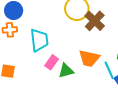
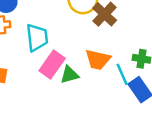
pink rectangle: (52, 62) -> (52, 65), size x1.5

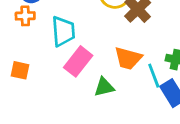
green triangle: (70, 75) -> (104, 87), moved

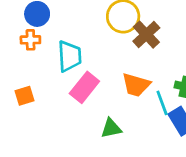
orange square: (20, 70) -> (24, 96), turned -30
green triangle: (104, 87) -> (111, 128), moved

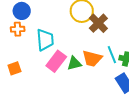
cyan line: (162, 103) -> (112, 55), moved
green triangle: (111, 128) -> (74, 63), moved

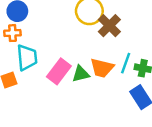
cyan trapezoid: (45, 40) -> (27, 57), moved
cyan line: (112, 55) -> (126, 63), turned 42

